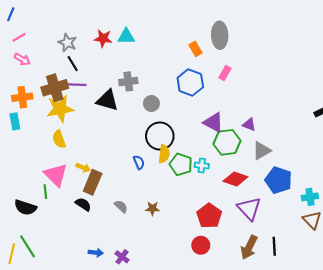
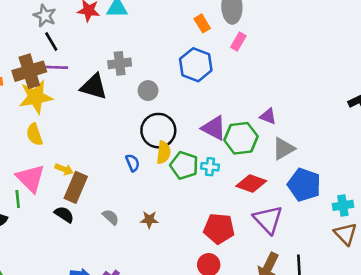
pink rectangle: (225, 73) -> (238, 41), moved
purple triangle: (213, 122) -> (214, 128), moved
red pentagon: (209, 216) -> (219, 229), turned -30

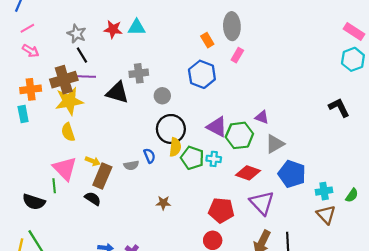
gray semicircle: (111, 217) -> (131, 165), moved, turned 128

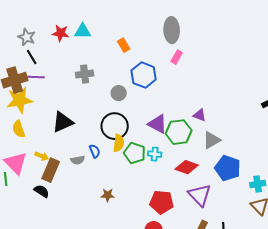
orange rectangle: (207, 40) -> (124, 45), moved
black triangle: (117, 93) -> (63, 122), moved, turned -40
gray circle: (162, 96) -> (119, 93), moved

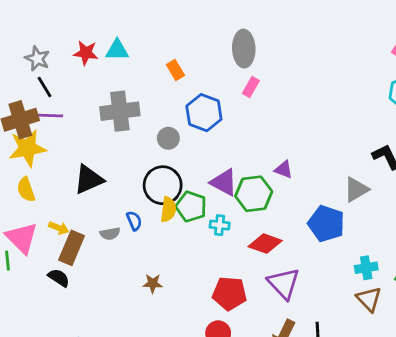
gray cross: (85, 74) -> (120, 111), size x1.5
gray triangle: (212, 140) -> (356, 189), moved
green pentagon: (135, 153) -> (191, 207), moved
blue pentagon: (228, 168) -> (326, 224), moved

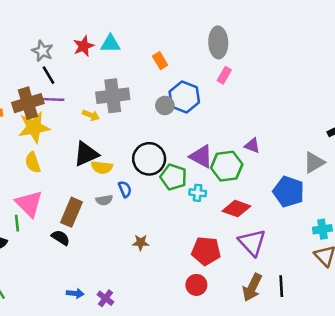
red star: (86, 53) -> (84, 46), turned -30
gray circle: (168, 138) -> (165, 105), moved
yellow semicircle: (168, 209) -> (102, 167), moved, turned 90
yellow arrow: (59, 228) -> (91, 115), moved

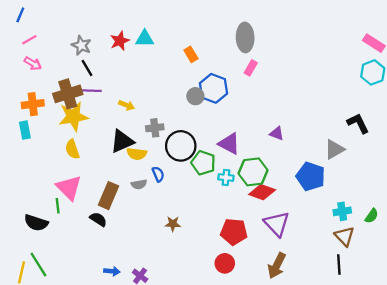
gray cross: (113, 96) -> (155, 128), moved, size x0.6
green hexagon: (227, 166) -> (253, 172), moved
black line: (281, 286) -> (339, 264), moved

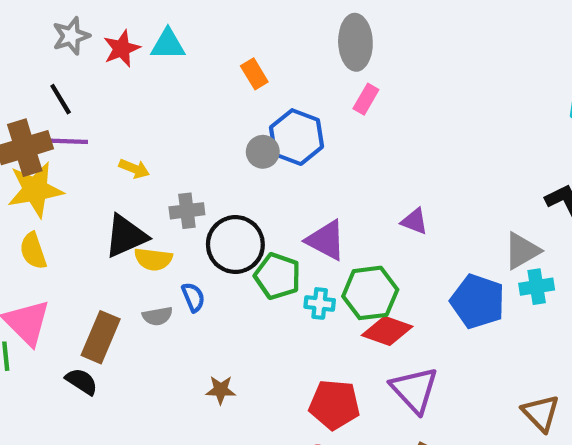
gray star: (81, 45) -> (71, 36), moved, turned 30
cyan cross: (342, 211) -> (537, 287), moved

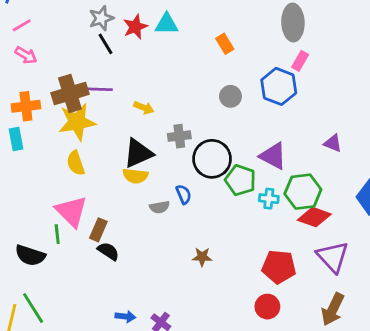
black line: (61, 99) -> (105, 44), moved
blue hexagon: (296, 137) -> (279, 86), moved
yellow semicircle: (153, 259) -> (135, 176), moved
brown rectangle: (101, 337) -> (98, 230), moved, size x0.7

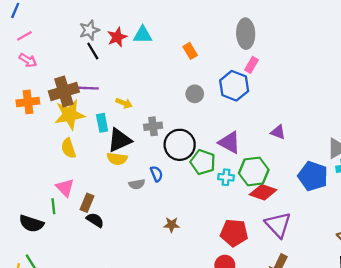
cyan rectangle: (16, 139) -> (102, 123), moved
pink triangle: (71, 211) -> (65, 188), size x0.7

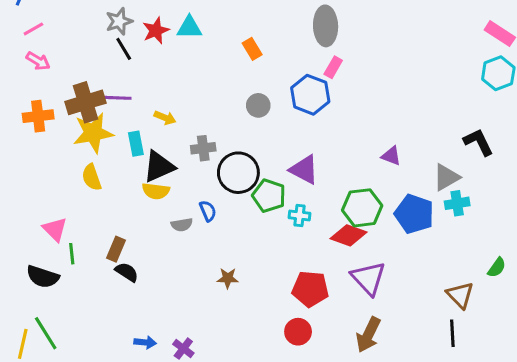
purple triangle: (278, 132) -> (391, 156), moved
green hexagon: (254, 171) -> (362, 208), moved
pink triangle: (65, 188) -> (55, 229), moved

